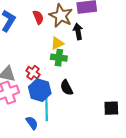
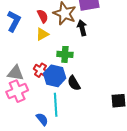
yellow triangle: (57, 43) -> (42, 34), moved
blue hexagon: (40, 90) -> (55, 76), moved

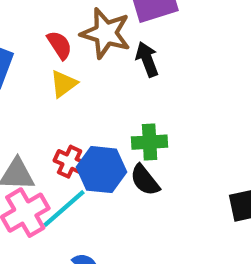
green cross: (65, 54) -> (150, 142), moved
cyan line: (56, 105) -> (64, 208), moved, turned 60

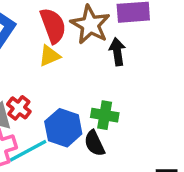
red semicircle: (59, 45) -> (53, 26), size x1.5
red cross: (70, 162) -> (19, 108), moved

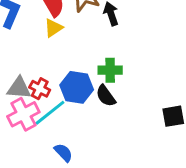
red cross: (19, 108) -> (40, 89), moved

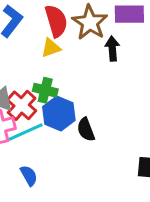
green cross: (110, 70) -> (45, 90), moved
red cross: (40, 89) -> (22, 105), size x1.4

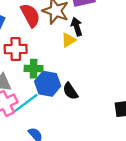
yellow triangle: (51, 48) -> (68, 40), moved
red cross: (22, 105) -> (16, 49), moved, turned -30

